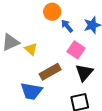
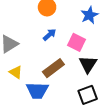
blue arrow: (67, 26) -> (50, 35), moved, turned 96
yellow triangle: (31, 49) -> (16, 72), moved

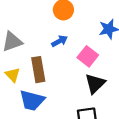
brown rectangle: (53, 68) -> (38, 70), moved, turned -75

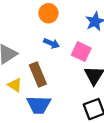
blue arrow: (59, 41) -> (52, 43), turned 64

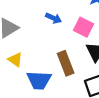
brown rectangle: (38, 75) -> (66, 63), moved

